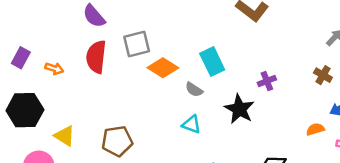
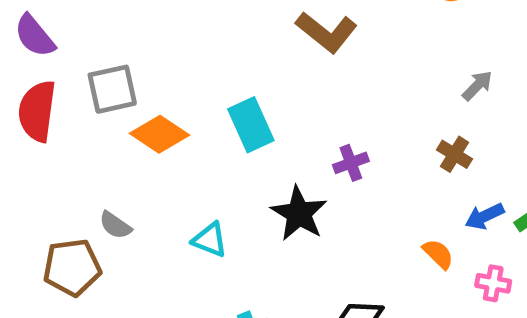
gray semicircle: (194, 90) -> (115, 225), moved
orange semicircle: (315, 129) -> (438, 254), turned 60

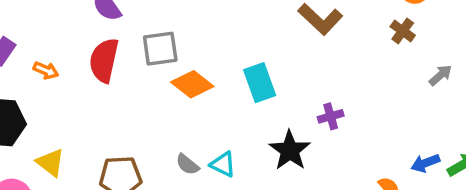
gray arrow: (477, 86) -> (440, 75), moved
brown cross: (455, 154) -> (403, 31), moved
gray semicircle: (115, 225) -> (187, 164), moved

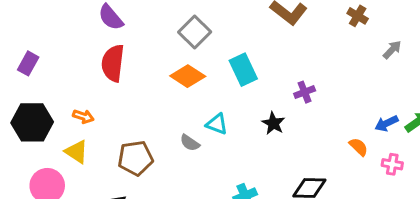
gray square: (160, 49) -> (195, 32), moved, turned -32
orange arrow: (46, 70) -> (83, 116), moved
black star: (290, 150) -> (273, 123), size x0.7
cyan triangle: (223, 164) -> (217, 124), moved

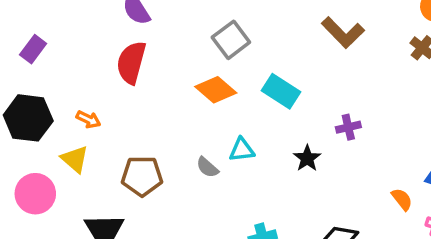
cyan rectangle: (243, 70) -> (281, 91), turned -40
cyan triangle: (217, 124) -> (242, 150), turned -35

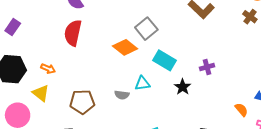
gray square: (231, 40) -> (146, 29), moved
cyan rectangle: (281, 91) -> (165, 60), moved
gray semicircle: (207, 167) -> (122, 95), turned -32

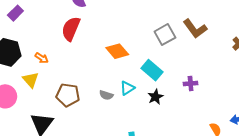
gray square: (146, 29) -> (165, 35), moved
cyan triangle: (142, 83) -> (127, 88), turned -35
black star: (183, 87) -> (155, 97), moved

